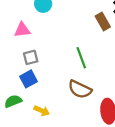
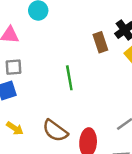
brown semicircle: (80, 89) -> (55, 131), moved

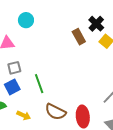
green line: (69, 78) -> (39, 84), moved

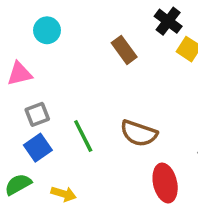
brown rectangle: (79, 37) -> (124, 50), moved
brown semicircle: (56, 112) -> (139, 133), moved

